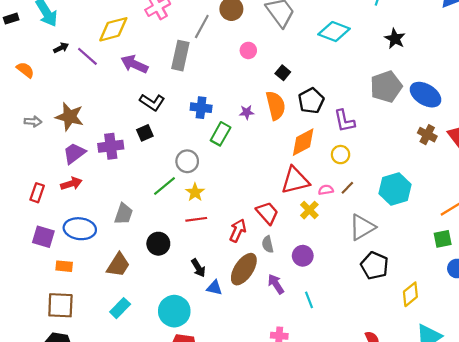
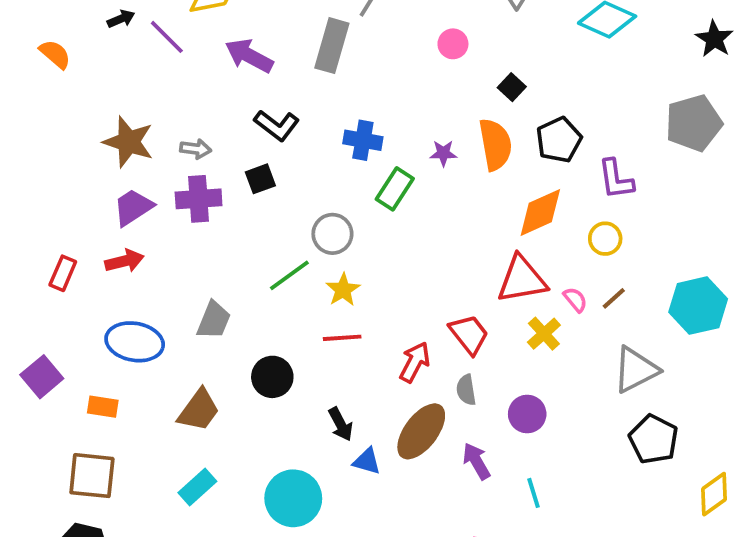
gray arrow: (33, 121) -> (196, 149), moved
pink semicircle: (326, 190) -> (575, 300), turned 56
purple square: (43, 237) -> (42, 377), moved, turned 30

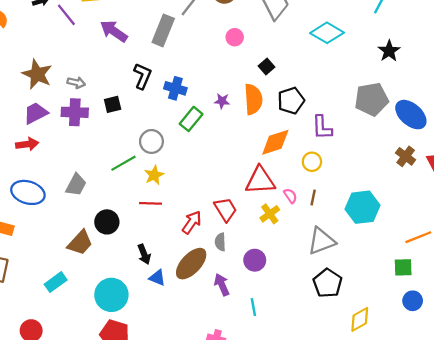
black L-shape: (277, 125) -> (143, 76), moved, turned -110
brown line: (614, 298) -> (313, 198), turned -42
brown trapezoid: (199, 410) -> (80, 243), moved

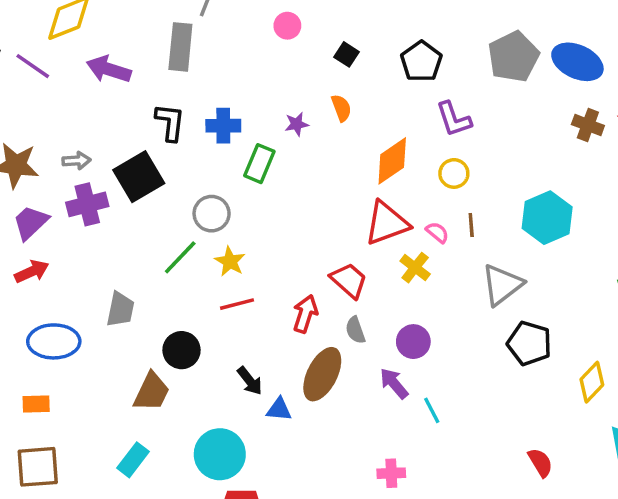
orange semicircle: (253, 99) -> (341, 108), size x0.6
black pentagon: (291, 101) -> (421, 61), moved
black square: (113, 104) -> (139, 177), size x1.8
purple arrow: (222, 285) -> (394, 383), moved

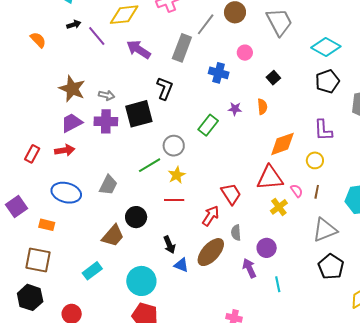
black pentagon: (421, 61) -> (327, 81), moved
blue cross: (223, 126) -> (219, 73), moved
red trapezoid: (349, 280) -> (231, 194), moved
cyan line: (432, 410) -> (278, 284), moved

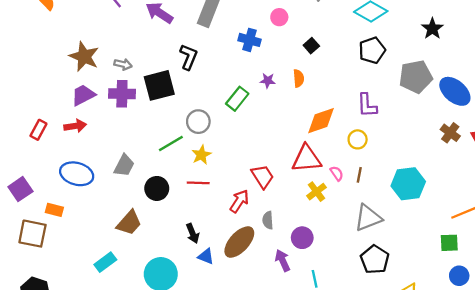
black circle: (136, 217) -> (157, 188), moved
brown square: (38, 260) -> (32, 234), moved

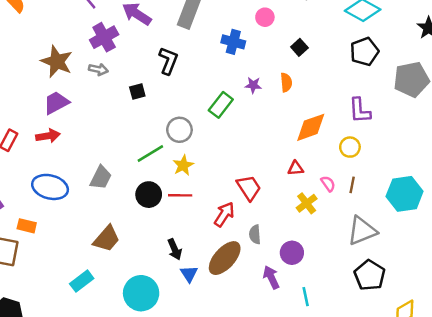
black square: (159, 85) -> (137, 92), size x0.5
purple cross: (122, 94) -> (104, 37), moved, turned -30
red triangle: (307, 159) -> (296, 168), size x0.5
black circle: (157, 188) -> (149, 195), moved
blue triangle: (206, 256) -> (189, 274), turned 36

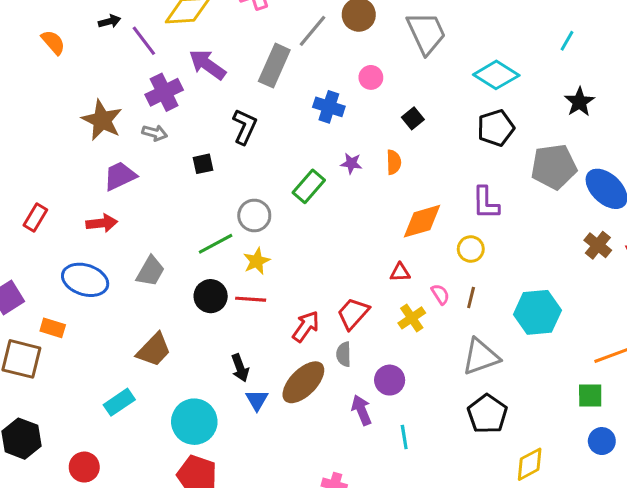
purple trapezoid: (56, 103) -> (120, 176), moved
red arrow: (48, 136) -> (102, 223), moved
red trapezoid: (249, 188) -> (353, 314), moved, turned -108

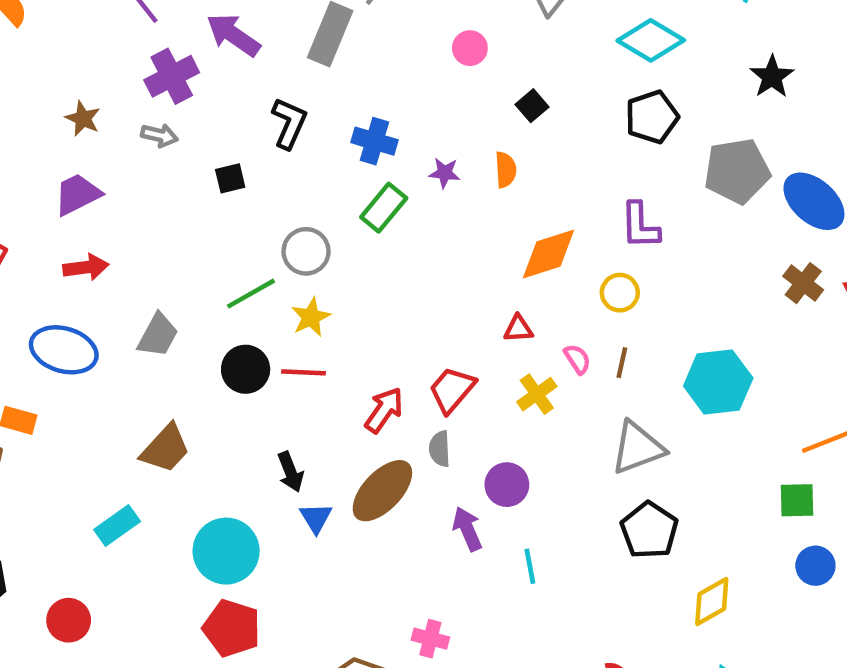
blue cross: (329, 107) -> (374, 141), moved
brown star: (102, 120) -> (83, 119), size x0.6
purple trapezoid: (120, 176) -> (77, 194), moved

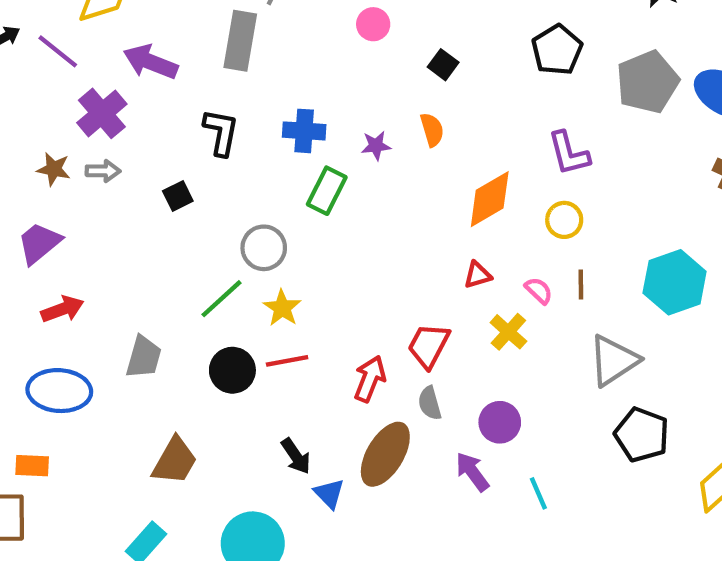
brown star: (83, 119) -> (54, 169), moved

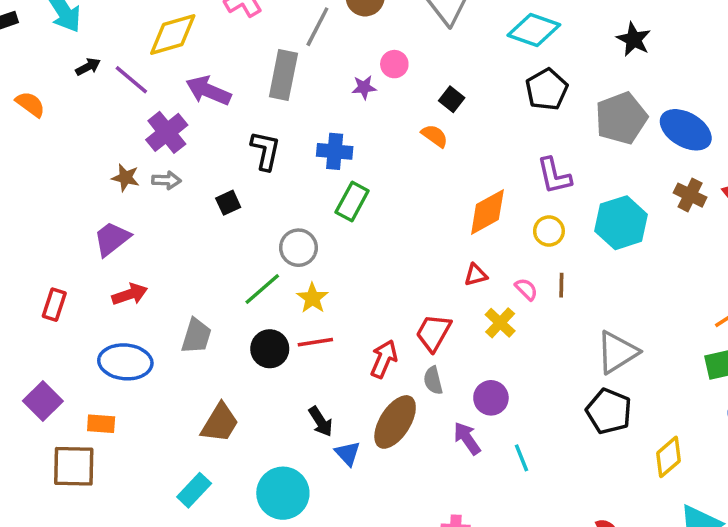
orange semicircle: (432, 130) -> (435, 136), moved, turned -40
purple star: (376, 146) -> (364, 87), moved
cyan hexagon: (675, 282) -> (621, 223), moved
gray triangle: (614, 360) -> (617, 352), moved

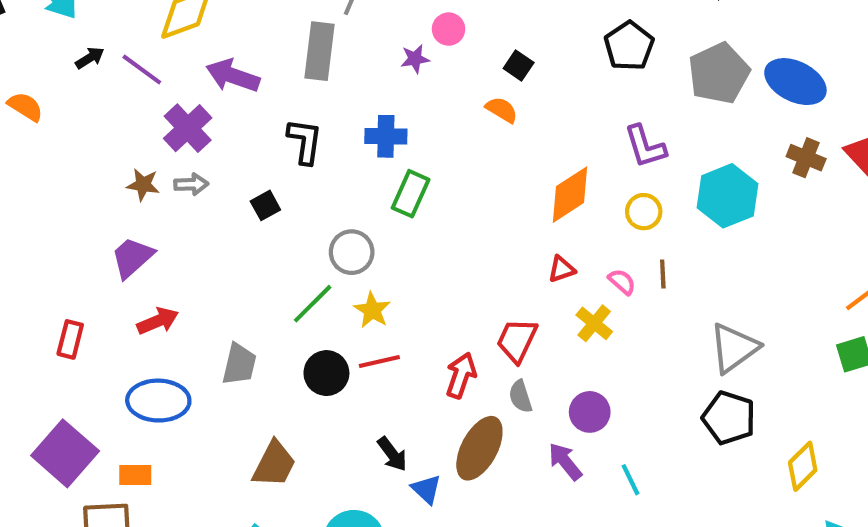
purple square: (43, 401) -> (65, 453), size x1.4

